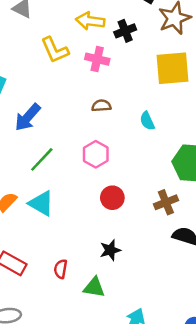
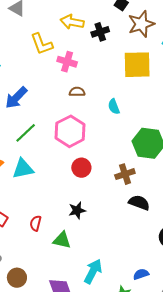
pink cross: (97, 59) -> (67, 62), moved
pink hexagon: (96, 154) -> (70, 131), size x1.4
cyan triangle: (41, 203) -> (23, 169), turned -45

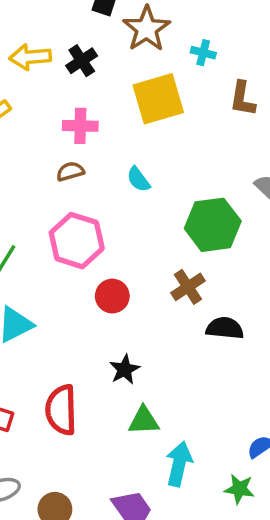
pink cross: (67, 62) -> (80, 126), moved
red semicircle: (36, 223) -> (61, 410), size x1.8
green triangle: (62, 240) -> (144, 421), moved

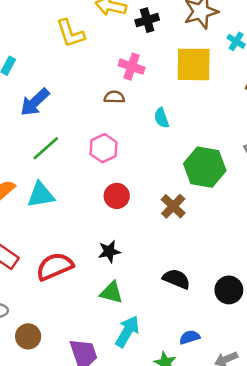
pink hexagon: (77, 241) -> (103, 148), size x0.7
brown cross: (188, 287) -> (173, 206), turned -30
black semicircle: (225, 328) -> (176, 279), moved
red semicircle: (61, 410) -> (55, 266), turned 51

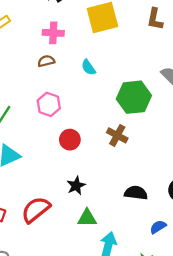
blue semicircle: (190, 337) -> (158, 227), moved

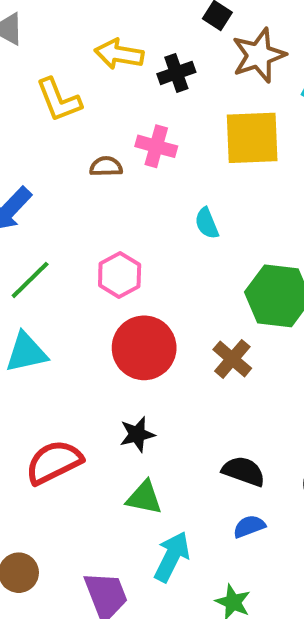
brown semicircle: (46, 61) -> (106, 167), moved
red circle: (70, 140) -> (144, 348), size x1.6
blue semicircle: (158, 227) -> (249, 526), moved

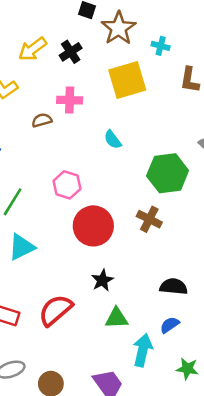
yellow arrow: (119, 54) -> (33, 49), turned -32
blue semicircle: (249, 526) -> (170, 325), moved

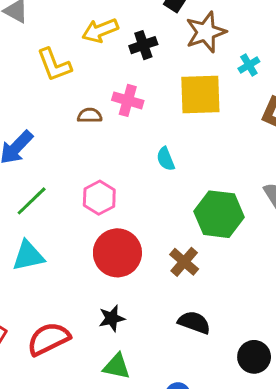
cyan cross: (161, 46) -> (249, 65), turned 30
black semicircle: (174, 287) -> (194, 322), moved

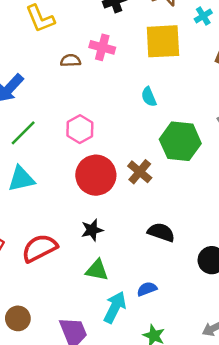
cyan semicircle: (166, 159) -> (149, 97), moved
brown cross: (184, 262) -> (140, 172), moved

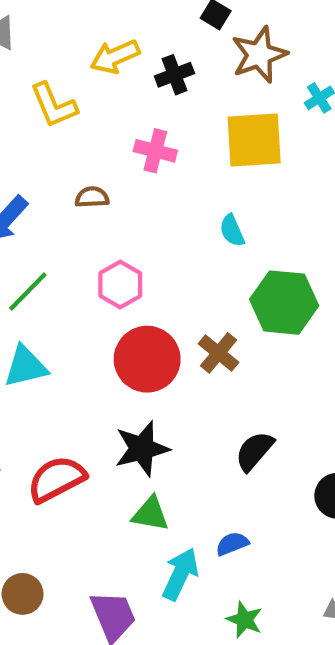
brown semicircle: (71, 61) -> (92, 197), moved
black star: (92, 230) -> (142, 449), size x1.5
black semicircle: (161, 232) -> (254, 451), turned -68

